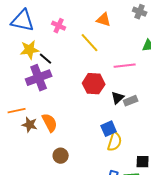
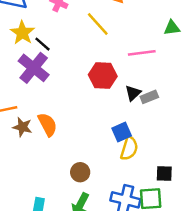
yellow star: (30, 50) -> (22, 33), turned -30
purple cross: (39, 78) -> (34, 68), turned -30
brown circle: (61, 156) -> (80, 172), moved

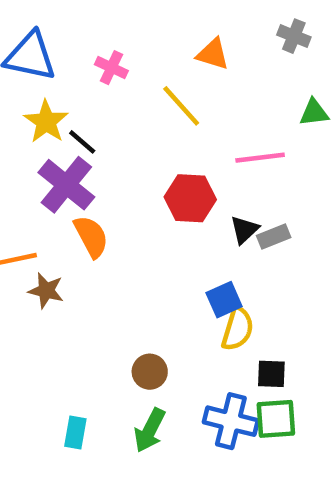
orange semicircle: (48, 124) -> (91, 237), moved
black square: (164, 173) -> (271, 374), moved

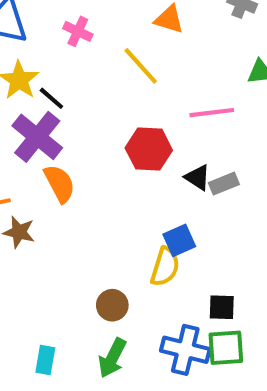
black triangle: (244, 230) -> (197, 177), turned -44
yellow semicircle: (238, 329) -> (165, 267), moved

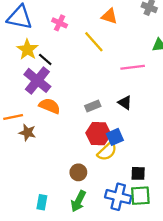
red hexagon: (149, 149) -> (98, 134), moved
orange semicircle: (60, 184) -> (50, 106), turned -40
gray rectangle: (224, 184) -> (93, 106), moved
yellow semicircle: (165, 267) -> (107, 151), turned 30

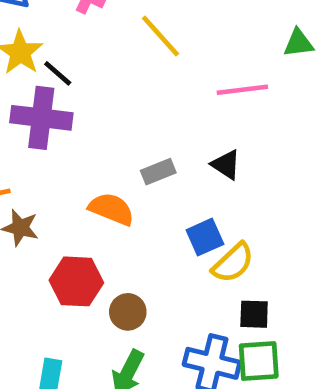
purple cross: (37, 80) -> (41, 118), turned -32
orange semicircle: (50, 106) -> (111, 209), moved
red hexagon: (98, 134) -> (76, 281), moved
yellow semicircle: (107, 151) -> (233, 263), moved

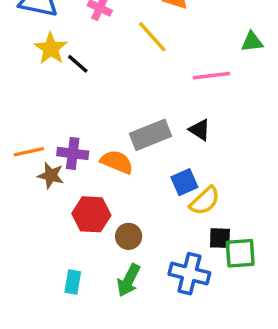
purple cross: (41, 118) -> (73, 153), moved, size x0.7
gray rectangle: (158, 172) -> (151, 135), size x1.6
green square: (259, 361) -> (240, 253), moved

